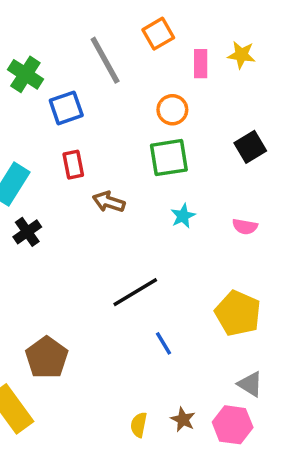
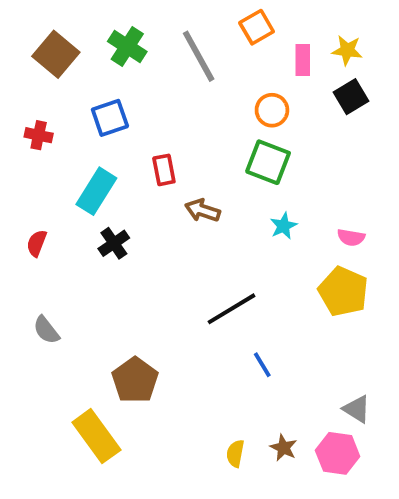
green cross: (25, 74) -> (127, 47), moved
blue square: (66, 108) -> (110, 118), moved
black square: (250, 147) -> (351, 97), moved
green square: (169, 158) -> (268, 162), turned 30
yellow pentagon: (238, 313) -> (343, 291), moved

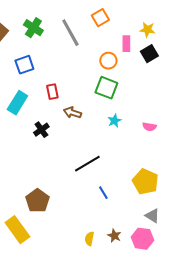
pink rectangle: (303, 60) -> (126, 44), moved
black cross: (114, 243) -> (41, 130), moved
yellow pentagon: (343, 291) -> (145, 182), moved

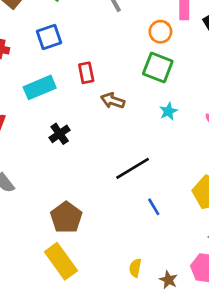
cyan rectangle: (17, 103) -> (40, 87), turned 35
black cross: (41, 130) -> (60, 134), moved
yellow rectangle: (17, 230) -> (61, 261), moved
brown star: (114, 236) -> (168, 280), moved

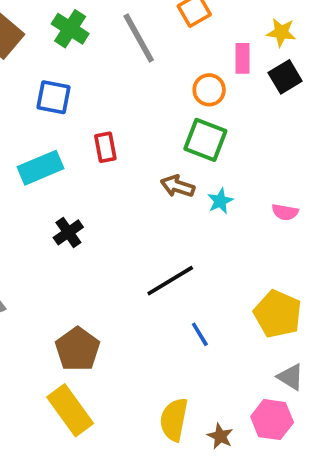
blue square: (49, 37) -> (53, 97), turned 30
brown arrow: (113, 101) -> (178, 186), moved
yellow semicircle: (135, 268) -> (174, 420), size x1.6

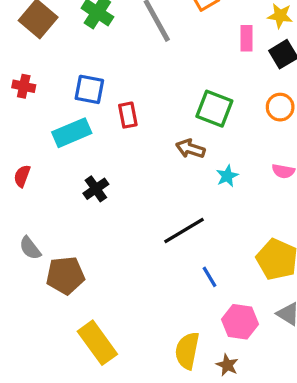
orange circle: (209, 90) -> (280, 107), moved
blue square: (53, 97) -> (89, 89), moved
cyan star: (220, 201) -> (227, 176), moved
brown pentagon: (78, 349) -> (65, 275), moved, turned 30
pink hexagon: (272, 420) -> (240, 322), moved

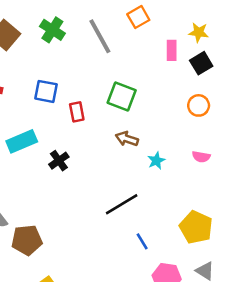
green square: (214, 109) -> (122, 97), moved
cyan rectangle: (72, 133) -> (22, 141), moved
black cross: (96, 189) -> (59, 161), moved

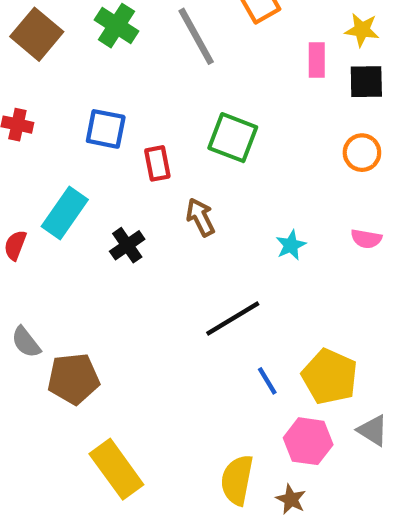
black square: (201, 63) -> (366, 82), turned 30
brown arrow: (127, 139) -> (200, 217), moved, turned 45
cyan rectangle: (22, 141) -> (65, 213), turned -32
yellow pentagon: (196, 227) -> (330, 377), moved

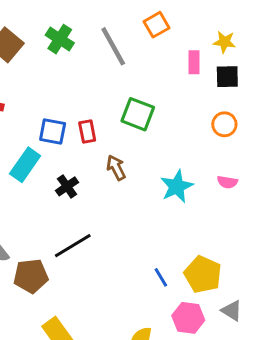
blue square: (106, 129) -> (53, 132), moved
cyan star: (291, 245) -> (177, 186), size x1.6
black line: (233, 318) -> (73, 246), moved

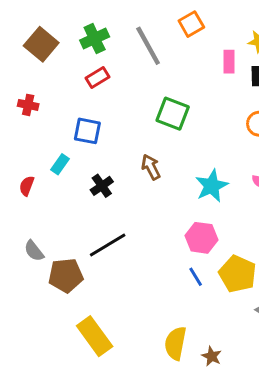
green cross: (60, 39) -> (95, 39), turned 32
red rectangle: (87, 132) -> (97, 78), moved, turned 70
cyan rectangle: (25, 165) -> (60, 164), size x0.6
pink hexagon: (188, 318) -> (201, 238), moved

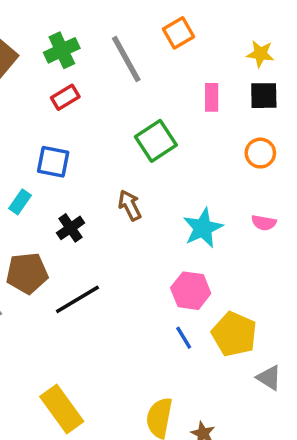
pink rectangle: (229, 62) -> (212, 97), moved
green square: (173, 114) -> (156, 141), turned 36
brown pentagon: (66, 275) -> (27, 273), moved

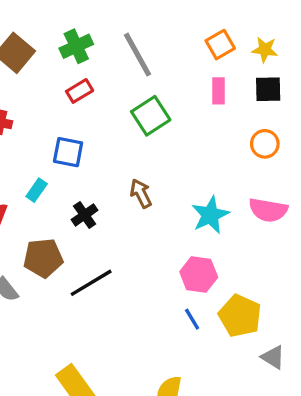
orange square: (178, 33) -> (220, 45), moved
green square: (156, 141) -> (151, 116), moved
pink semicircle: (264, 223) -> (268, 210), size x1.6

